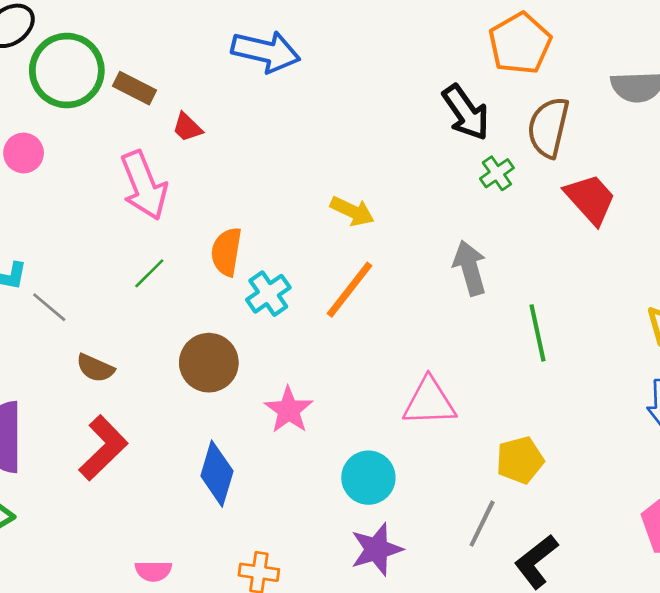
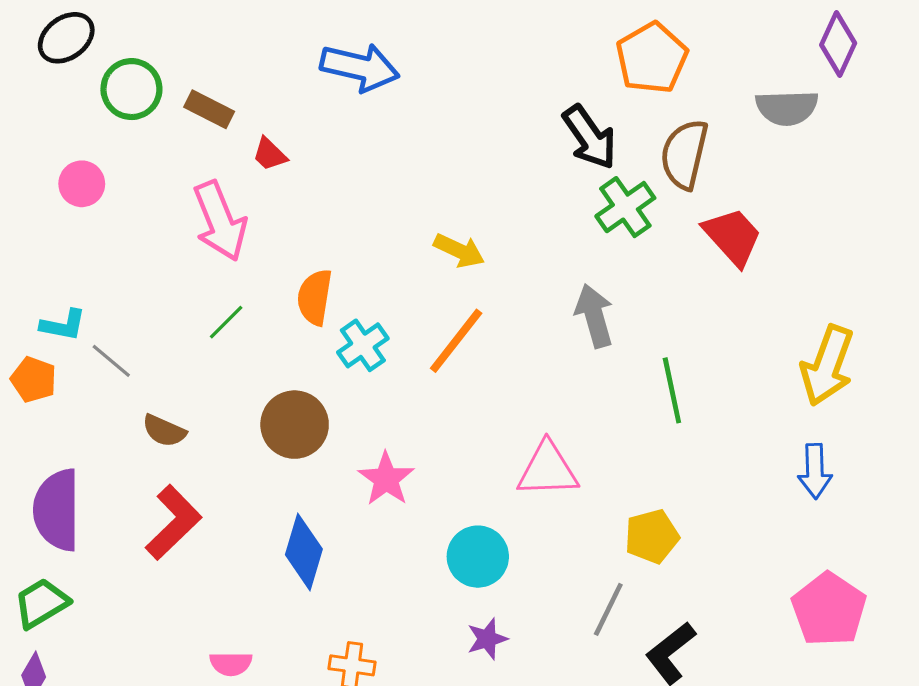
green circle: (67, 70) -> (131, 89), size x0.7
green cross: (497, 173) -> (625, 207), size x1.5
purple star: (377, 549) -> (487, 639), size x0.7

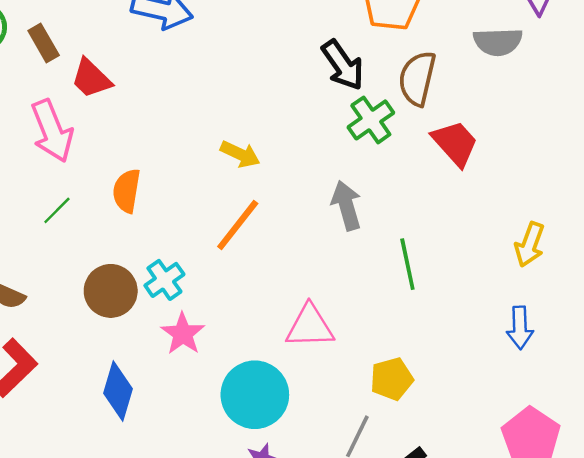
brown rectangle: (209, 109) -> (44, 43), turned 33
red trapezoid: (270, 154) -> (91, 78), size x1.5
cyan cross: (363, 345) -> (164, 280), moved
yellow arrow: (827, 366) -> (530, 245), size x0.7
cyan circle: (478, 557) -> (255, 395), size x1.4

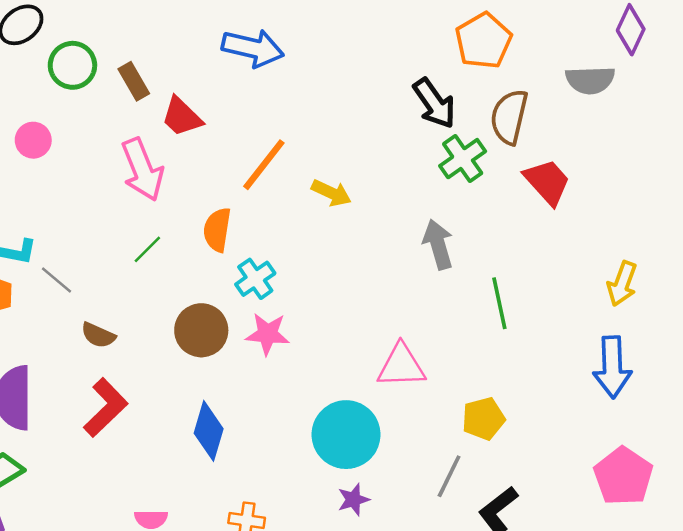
orange line: (238, 225) -> (264, 165), moved
cyan cross: (164, 280) -> (255, 279), moved
blue arrow: (520, 328) -> (612, 367), size x1.4
pink star: (183, 334) -> (268, 334), moved, turned -30

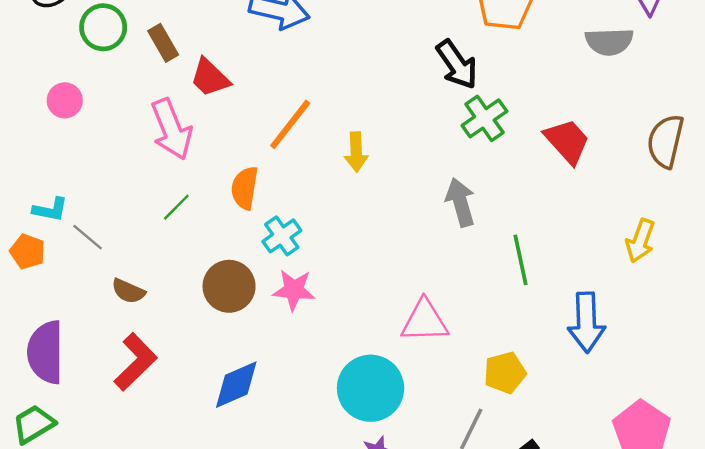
brown semicircle: (509, 117) -> (666, 141), moved
yellow arrow: (331, 193) -> (356, 152), turned 63
blue arrow: (612, 367) -> (586, 322), moved
blue diamond: (209, 431) -> (236, 385), turned 50

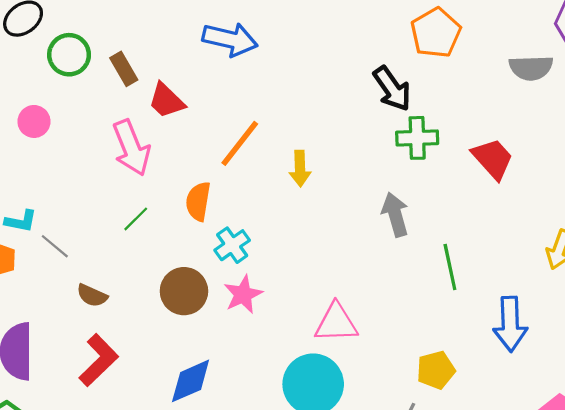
green cross: (484, 118) -> (417, 138), turned 33
pink star: (294, 290) -> (243, 294), turned -30
pink triangle: (425, 321) -> (336, 323), moved

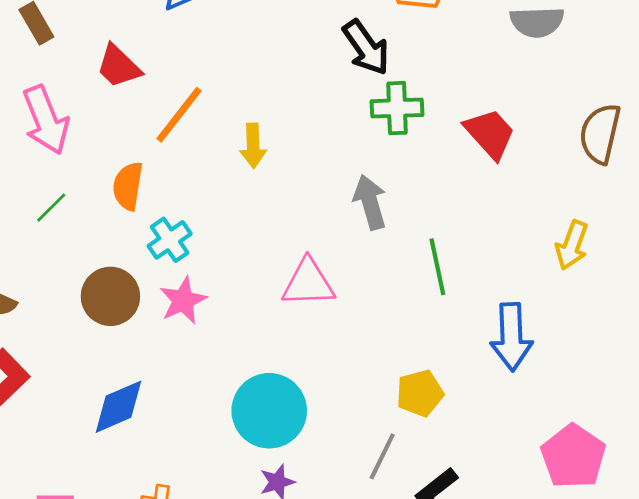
red trapezoid: (166, 101) -> (119, 66), moved
pink triangle: (336, 323) -> (308, 283), moved

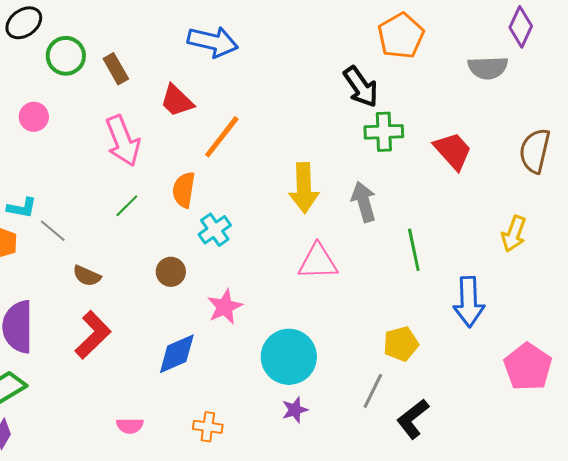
yellow arrow: (253, 146) -> (304, 188), moved, size x1.5
brown circle: (110, 296) -> (171, 272), size x0.7
pink star: (183, 300) -> (225, 307), moved
pink pentagon: (573, 456) -> (528, 367), moved

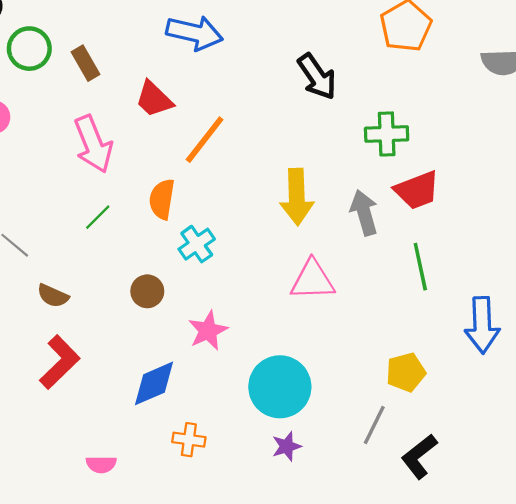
black arrow: (361, 87) -> (317, 77), moved
red trapezoid: (453, 151) -> (417, 190), moved, turned 111
orange cross: (208, 427) -> (189, 440), moved

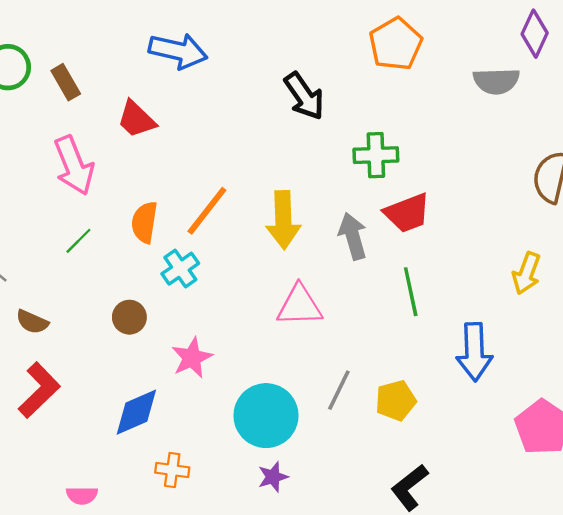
orange line: (205, 140) -> (207, 211), moved
gray line: (374, 425) -> (339, 390), moved

